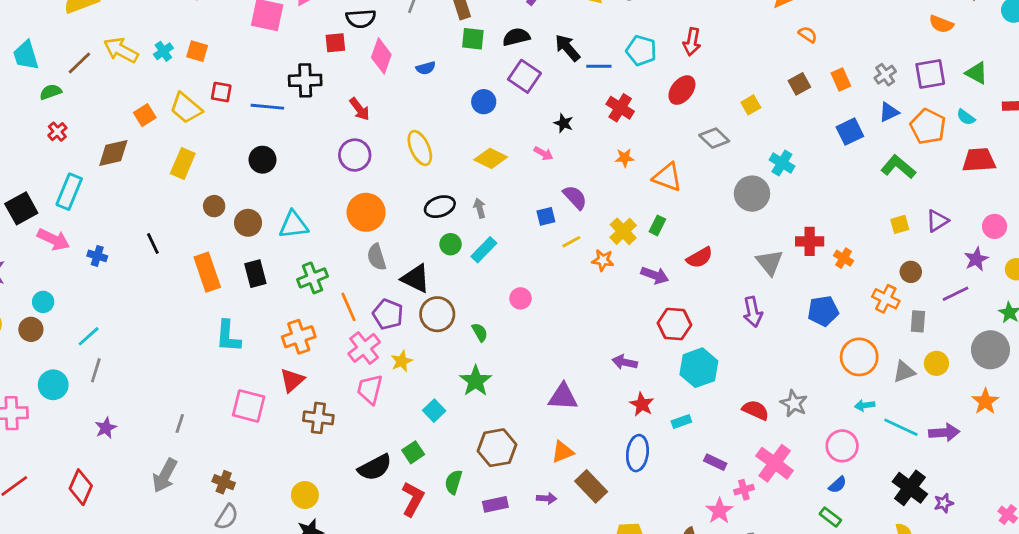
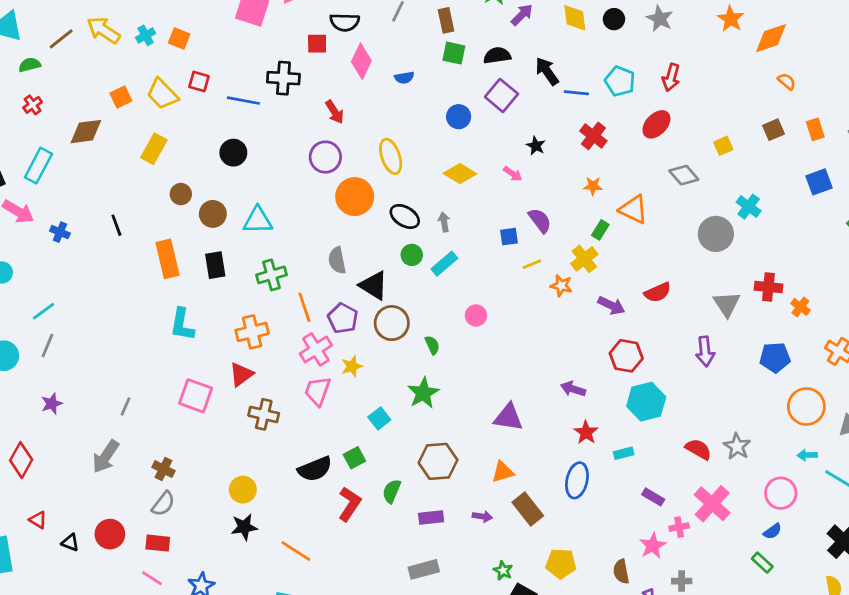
black ellipse: (440, 207) -> (405, 216), turned 44
orange circle: (366, 212) -> (355, 197), moved
green rectangle: (657, 225) -> (600, 230), moved

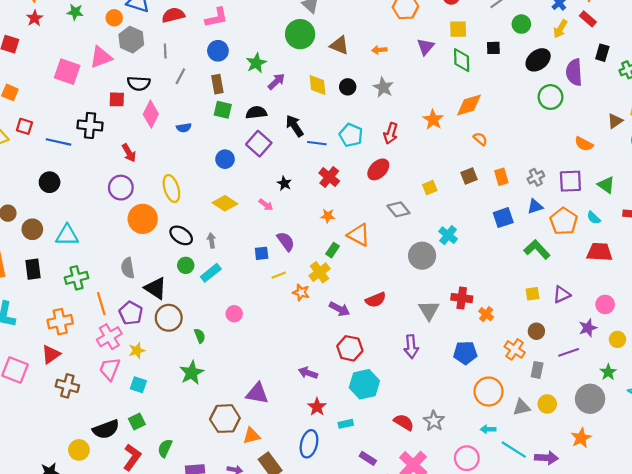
orange star: (731, 19) -> (433, 120), moved
cyan square: (379, 418) -> (138, 385), moved, turned -35
brown hexagon: (438, 461) -> (225, 419), moved
yellow circle: (243, 490) -> (79, 450), moved

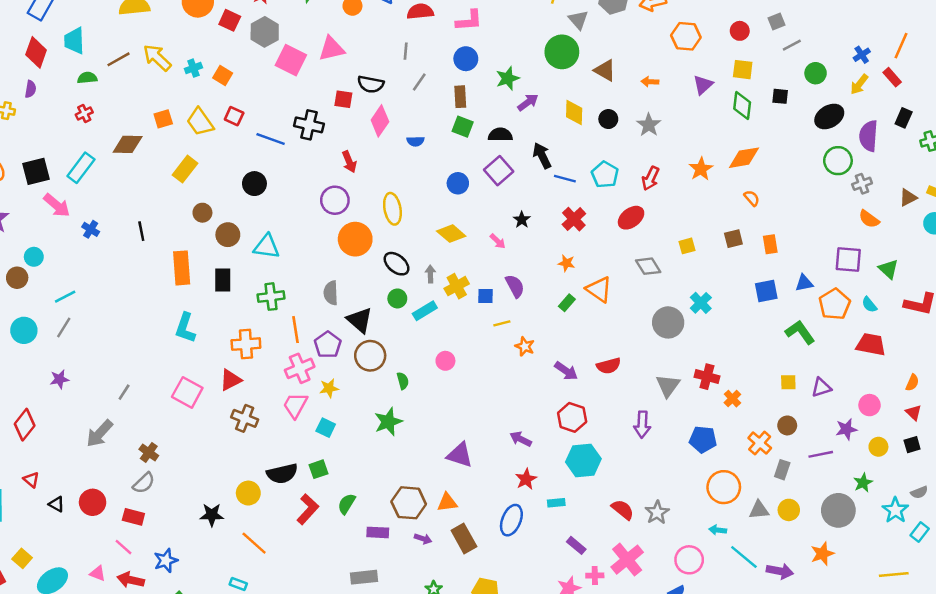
gray hexagon: (131, 40) -> (265, 32), moved
gray cross: (536, 177) -> (862, 184), moved
yellow cross: (319, 272) -> (457, 286), moved
brown hexagon: (225, 419) -> (409, 503), moved

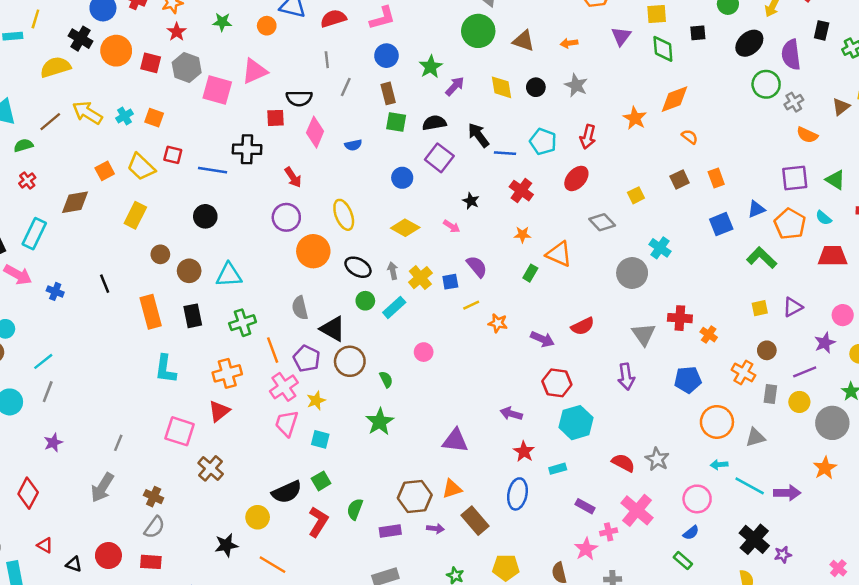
brown cross: (245, 418) -> (211, 468), moved, turned 30
yellow circle: (789, 510) -> (799, 402), moved

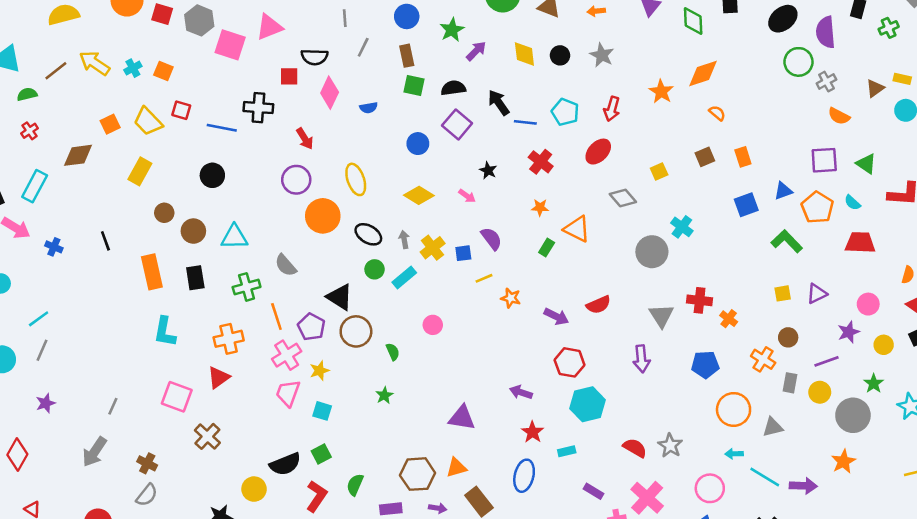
gray semicircle: (300, 308) -> (286, 265), moved, turned -30
green star: (380, 422) -> (384, 395), size x0.6

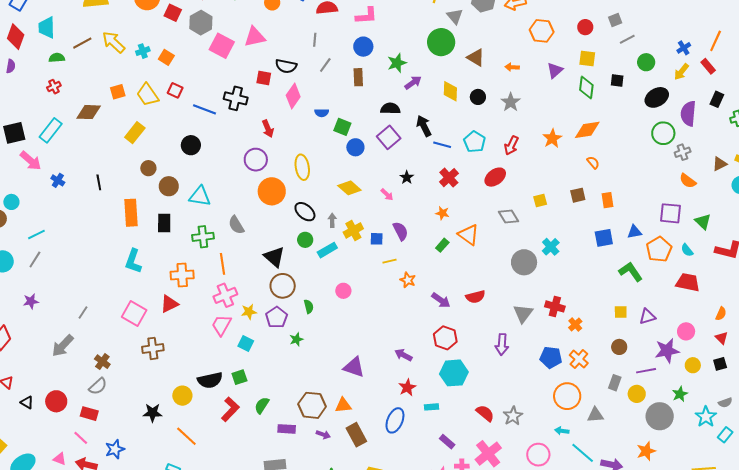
green square: (414, 86) -> (342, 127), moved
purple pentagon: (311, 327) -> (276, 317), moved
purple star: (849, 332) -> (667, 351), size x1.4
orange cross: (763, 359) -> (579, 359), moved
brown cross: (207, 436) -> (153, 348), turned 30

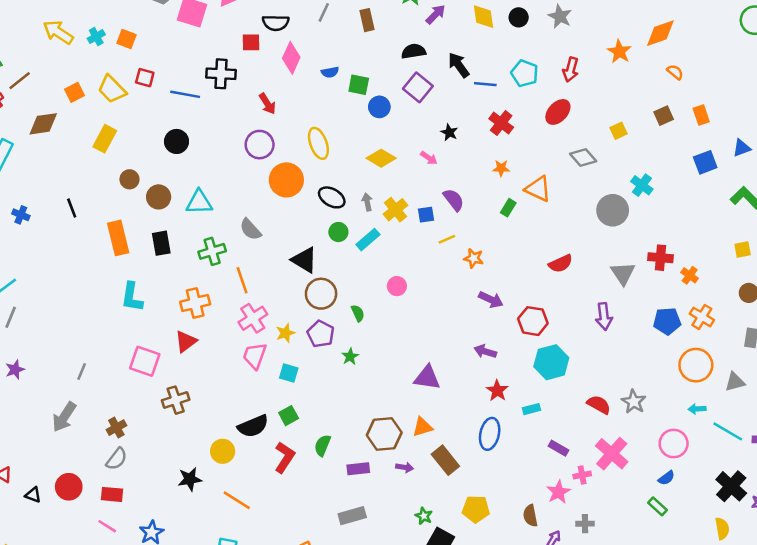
brown line: (82, 43) -> (20, 81), moved
purple arrow: (441, 300) -> (491, 300), moved
brown cross: (102, 362) -> (116, 428), turned 35

